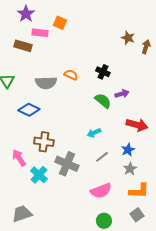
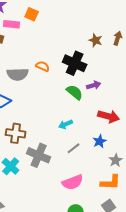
brown star: (128, 38) -> (96, 40), moved
black cross: (103, 72) -> (75, 63), size x1.6
gray star: (130, 169) -> (116, 160), moved

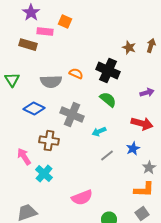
purple arrow: (94, 85) -> (147, 93), moved
gray cross: (39, 155) -> (72, 115), moved
pink semicircle: (73, 182) -> (82, 198), moved

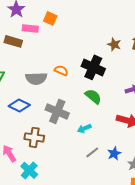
blue star: (133, 149) -> (114, 153), moved

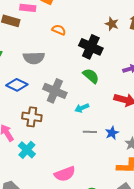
orange semicircle: (61, 70) -> (59, 30), moved
gray line: (92, 152) -> (90, 132), turned 40

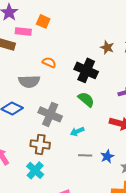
orange semicircle: (59, 30) -> (49, 62), moved
brown cross: (32, 117) -> (40, 144), moved
cyan cross: (27, 150) -> (35, 170), moved

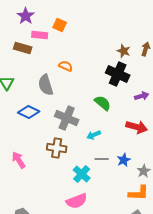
black cross: (86, 70) -> (118, 74), moved
gray semicircle: (29, 81) -> (46, 85), turned 75
cyan cross: (35, 170) -> (82, 174), moved

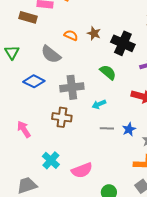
brown star: (124, 51) -> (94, 33), moved
gray semicircle: (46, 85) -> (51, 54), turned -35
gray cross: (67, 118) -> (72, 87), turned -30
cyan cross: (82, 174) -> (51, 160), moved

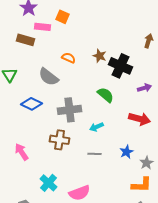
brown star: (94, 33) -> (100, 56), moved
gray line: (107, 128) -> (95, 154), moved

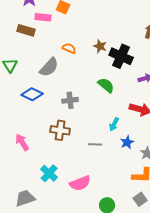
gray semicircle: (49, 77) -> (49, 67), turned -85
gray cross: (70, 110) -> (70, 100), size x0.7
cyan arrow: (97, 127) -> (114, 124), moved, turned -40

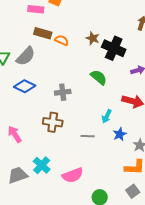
brown rectangle: (26, 30) -> (43, 33), moved
gray semicircle: (49, 67) -> (26, 56), moved
gray trapezoid: (25, 198) -> (18, 175), moved

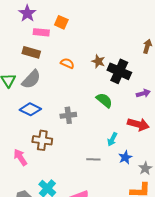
brown rectangle: (43, 33) -> (31, 52), moved
brown cross: (53, 122) -> (42, 140), moved

